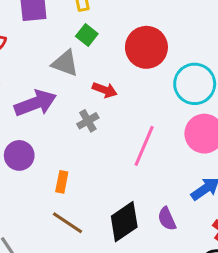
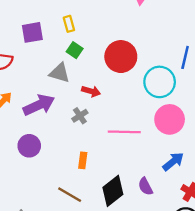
pink line: (144, 146) -> (124, 132), turned 72
orange rectangle: (62, 182) -> (83, 160), moved

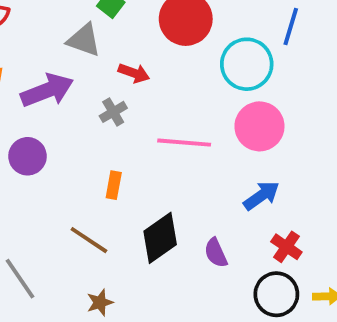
purple semicircle: (145, 186) -> (216, 253), moved

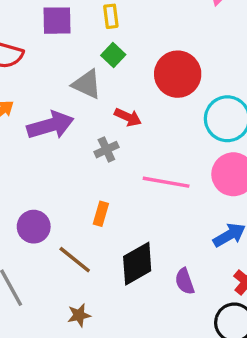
purple circle: (28, 156) -> (34, 227), moved

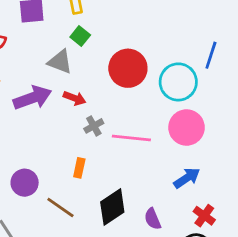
red circle: (178, 74) -> (128, 68), moved
red arrow: (128, 117) -> (75, 98), moved
gray cross: (106, 150) -> (94, 126), moved

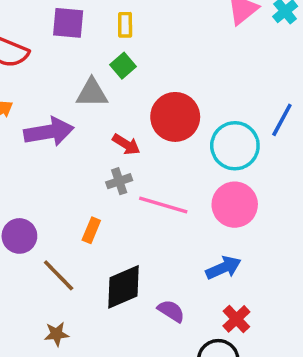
gray triangle: (60, 62) -> (92, 93), turned -32
red arrow: (75, 98) -> (126, 144), moved
purple semicircle: (153, 219) -> (171, 311), turned 135

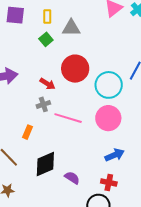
gray triangle: (92, 93) -> (71, 28), moved
blue arrow: (223, 268) -> (115, 155), moved
red cross: (236, 319) -> (109, 182), turned -35

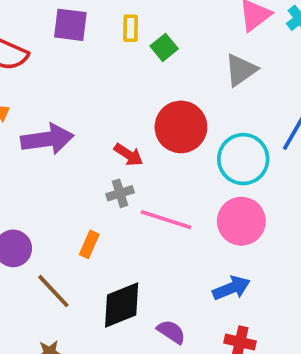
gray triangle: (71, 28) -> (241, 70), moved, turned -36
green square: (46, 39) -> (164, 47), moved
blue arrow: (115, 155) -> (231, 288), moved

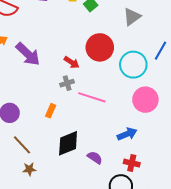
purple arrow: (47, 139) -> (28, 54), turned 52
pink circle: (241, 221) -> (145, 100), moved
brown line: (53, 291) -> (22, 145), moved

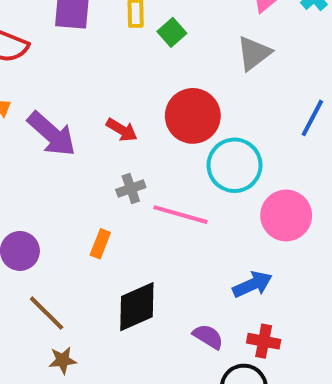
red arrow: (72, 62) -> (122, 130), moved
cyan circle: (133, 65) -> (235, 165), moved
purple semicircle: (95, 158) -> (208, 337), moved

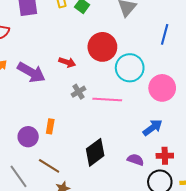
orange rectangle: (100, 244) -> (50, 126), moved

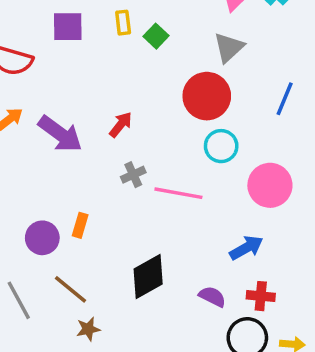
red circle: (102, 47) -> (207, 96), moved
red arrow: (67, 62) -> (121, 125), turned -77
cyan circle: (130, 68) -> (221, 146), size x0.7

